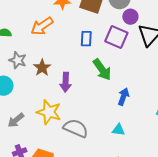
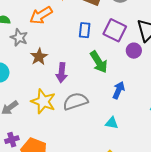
purple circle: (130, 17) -> (134, 51), moved
gray star: (18, 60) -> (19, 37), moved
gray semicircle: (76, 128) -> (75, 101), moved, turned -45

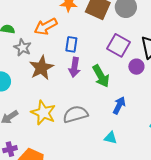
blue rectangle: (85, 30) -> (71, 44), moved
brown star: (39, 57) -> (41, 68), size x1.4
purple arrow: (62, 73) -> (74, 67), moved

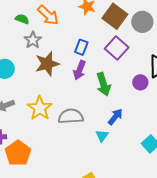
orange arrow: (46, 26) -> (48, 15), moved, turned -120
purple square: (119, 45) -> (117, 48), moved
cyan triangle: (111, 138) -> (102, 136), moved, turned 40

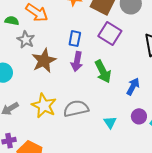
purple circle: (140, 82) -> (139, 116), moved
blue arrow: (115, 117) -> (133, 86), moved

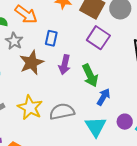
blue rectangle: (75, 39) -> (51, 38), moved
blue arrow: (133, 86) -> (103, 97), moved
cyan triangle: (110, 122) -> (96, 127), size x1.6

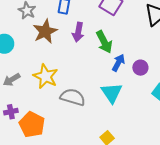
gray semicircle: (62, 112) -> (73, 97), moved, turned 30
purple circle: (125, 122) -> (140, 68), moved

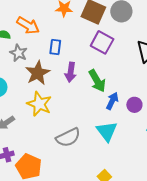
yellow star: (46, 76) -> (39, 104), moved
gray semicircle: (73, 97) -> (68, 137), turned 140

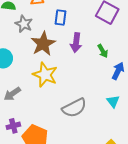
green arrow: (97, 81) -> (103, 51), size x0.6
cyan triangle: (107, 131) -> (113, 101), size x0.6

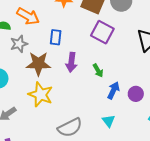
gray star: (24, 24) -> (19, 44), turned 30
brown star: (43, 44) -> (38, 64), turned 30

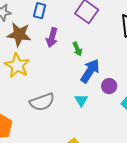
blue arrow: (113, 90) -> (90, 71), size x1.4
purple circle: (136, 94) -> (109, 86), moved

